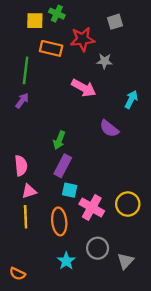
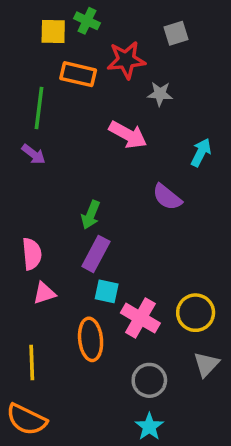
purple arrow: (22, 101) -> (34, 154), turned 91
yellow line: (26, 217) -> (32, 363), moved
cyan star: (66, 261) -> (149, 427), moved
gray triangle: (125, 261) -> (206, 364), moved
orange semicircle: (17, 274) -> (27, 419), size x1.6

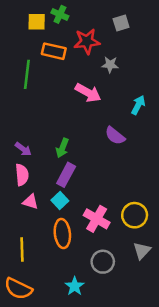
purple arrow: (34, 154) -> (23, 149), moved
cyan square: (107, 291) -> (60, 200), moved, turned 35
pink triangle: (44, 293) -> (31, 202), turned 35
cyan star: (149, 427) -> (75, 286), moved

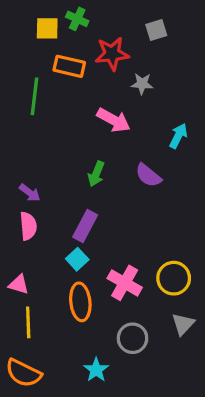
green arrow: (62, 148) -> (96, 174), moved
pink triangle: (31, 202) -> (19, 284), moved

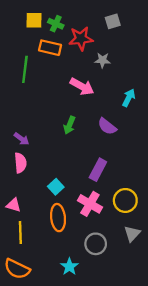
green cross: (77, 19) -> (56, 24), moved
purple rectangle: (85, 226) -> (98, 170), moved

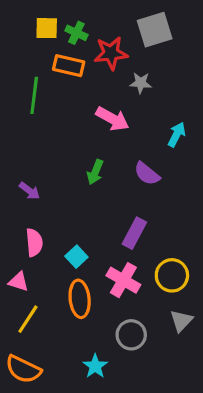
gray square: (113, 21) -> (155, 30), size x1.6
pink semicircle: (20, 163) -> (34, 242), moved
yellow line: (20, 232) -> (28, 319), turned 35

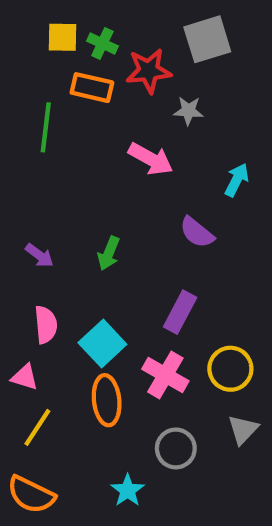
green arrow: (95, 172) -> (109, 253), moved
cyan square: (76, 257) -> (102, 344), size x1.5

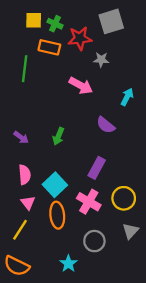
pink triangle: (25, 377) -> (28, 203), moved, turned 35

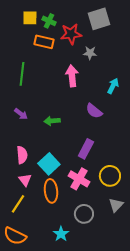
green line: (25, 69) -> (22, 74), moved
pink arrow: (81, 86) -> (72, 76), turned -125
green arrow: (58, 136) -> (52, 121), turned 63
purple arrow: (21, 137) -> (21, 114), moved

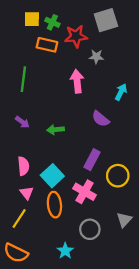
yellow circle: (110, 176) -> (118, 176), moved

